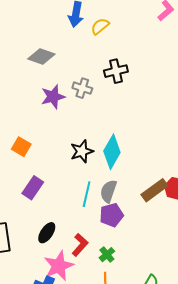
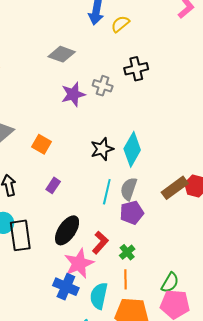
purple rectangle: (33, 188) -> (53, 185), size x0.7
black ellipse: (47, 233) -> (67, 230), size x1.4

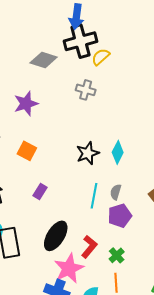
yellow semicircle: (120, 24) -> (101, 57), moved
black cross: (136, 69) -> (80, 41), moved, size x1.4
purple star: (73, 94) -> (26, 104), moved
cyan diamond: (132, 149) -> (118, 152), size x0.7
gray semicircle: (129, 189) -> (116, 192), size x0.7

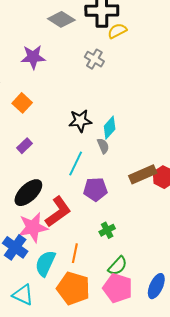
gray semicircle: (116, 192) -> (103, 146), moved, turned 126
red L-shape: (89, 247) -> (58, 212), size x1.4
green cross: (117, 255) -> (107, 230), moved

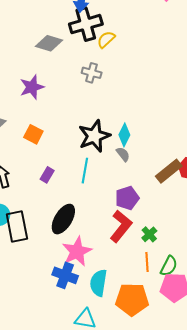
black star: (80, 121) -> (94, 136), size x1.4
cyan line: (76, 163) -> (85, 171), moved
red L-shape: (58, 212) -> (121, 226), moved
orange line: (75, 253) -> (147, 262), moved

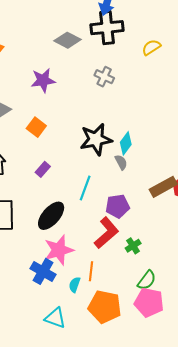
yellow semicircle: (106, 39) -> (151, 47), moved
cyan line: (85, 171) -> (85, 188), moved
orange line: (147, 262) -> (91, 271), moved
cyan semicircle: (98, 283) -> (75, 285), size x0.6

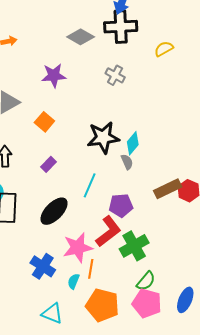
green cross: (133, 246) -> (134, 246), size x1.8
pink star: (59, 250) -> (78, 248), moved

